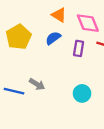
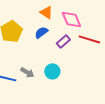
purple rectangle: (79, 48) -> (63, 41), turned 40
cyan circle: (82, 93) -> (52, 71), moved

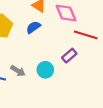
purple rectangle: (63, 41) -> (69, 56), moved

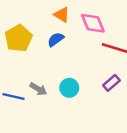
purple rectangle: (69, 56) -> (111, 83), moved

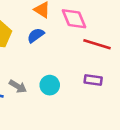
purple rectangle: (111, 83) -> (93, 80), turned 49

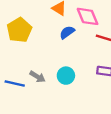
blue semicircle: (36, 35) -> (67, 32), moved

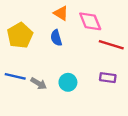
blue semicircle: (67, 32) -> (56, 38), moved, turned -70
blue line: (15, 84) -> (15, 76), moved

